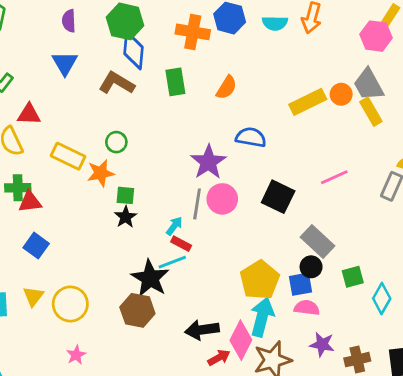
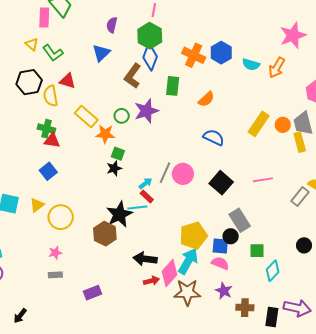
brown L-shape: (117, 83) -> (133, 76), turned -100
yellow rectangle: (308, 102) -> (259, 124), turned -45
purple star: (208, 162) -> (146, 111), moved

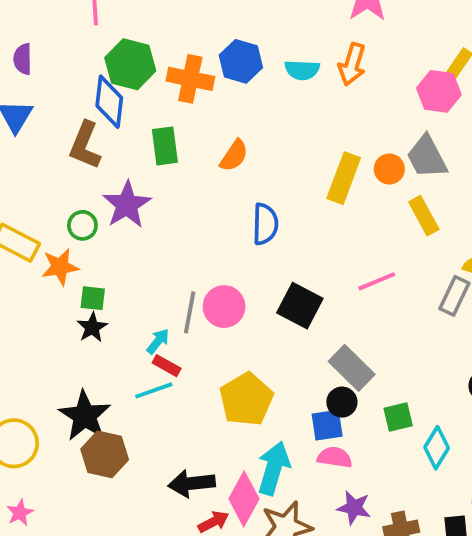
green hexagon: (150, 36) -> (130, 64), moved
blue semicircle: (214, 137) -> (265, 224), turned 80
yellow rectangle: (300, 142) -> (424, 216), moved
black star: (119, 214) -> (85, 416), moved
yellow pentagon: (193, 236) -> (246, 399), moved

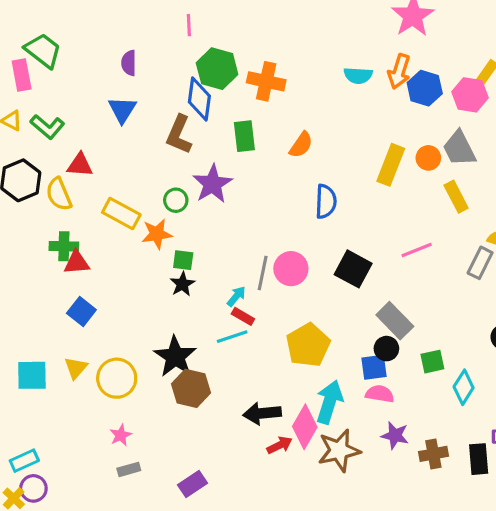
blue hexagon: (241, 61) -> (425, 88), moved

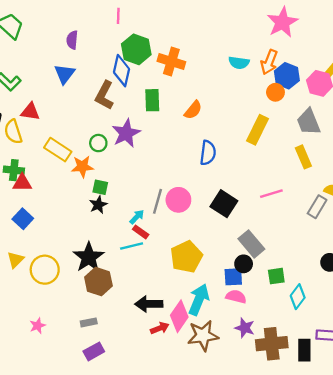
orange circle: (428, 158) -> (275, 92), moved
pink star: (121, 435) -> (38, 326), moved
brown cross: (433, 454) -> (272, 344), size x1.5
gray rectangle: (129, 469) -> (89, 322), moved

